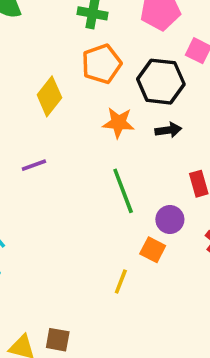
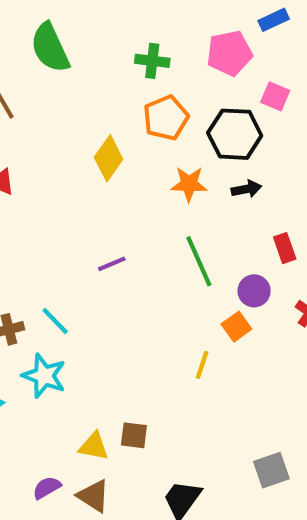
purple line: (34, 165) -> (112, 264), moved
orange square: (153, 250) -> (236, 327), turned 30

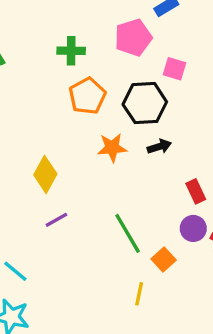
yellow diamond: (109, 158) -> (45, 174), moved
green line: (199, 261) -> (128, 233), moved
purple circle: (254, 291) -> (193, 228), moved

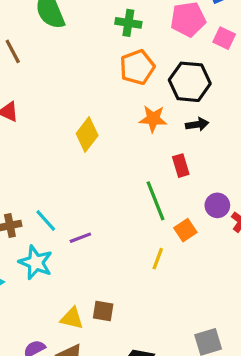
pink square: (174, 69) -> (224, 38), moved
red rectangle: (196, 191) -> (181, 166), moved
purple line: (56, 220) -> (80, 238), moved

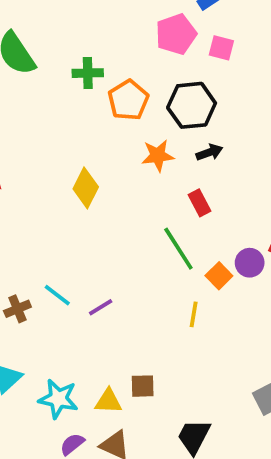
green cross: (128, 23) -> (88, 73), moved
purple circle: (217, 205) -> (250, 263), moved
cyan star: (36, 262) -> (58, 399), moved

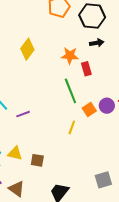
orange star: (158, 156) -> (70, 56), moved
yellow triangle: (108, 401) -> (15, 153), moved

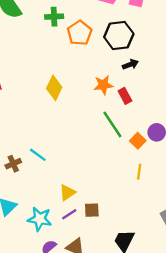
purple line: (23, 114) -> (69, 214), moved
yellow line: (72, 127) -> (139, 172), moved
yellow triangle: (15, 153) -> (67, 193), moved, turned -35

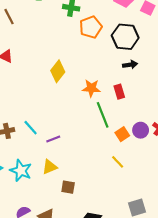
orange star: (103, 85) -> (91, 88), moved
yellow line: (139, 172) -> (118, 162), turned -64
purple line: (69, 214) -> (53, 139), moved
cyan star: (40, 219) -> (21, 171), moved

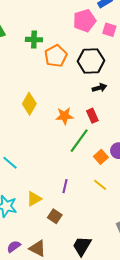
green line: (103, 115) -> (79, 141), turned 65
purple line: (53, 139) -> (65, 186), moved, turned -48
brown square: (68, 187) -> (55, 216), turned 32

